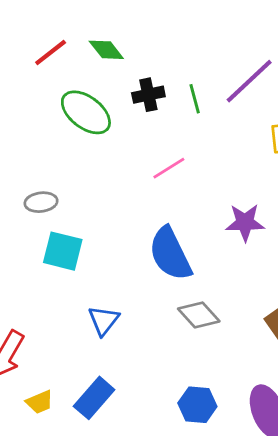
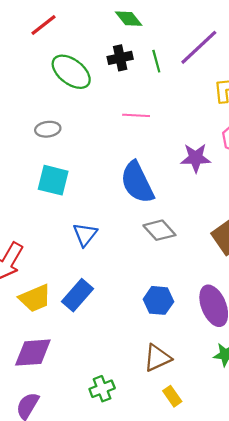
green diamond: (106, 50) -> (129, 19), moved
pink line: (169, 168) -> (136, 115), turned 35
gray ellipse: (41, 202) -> (48, 129), moved
yellow trapezoid: (40, 402) -> (35, 298), size x1.5

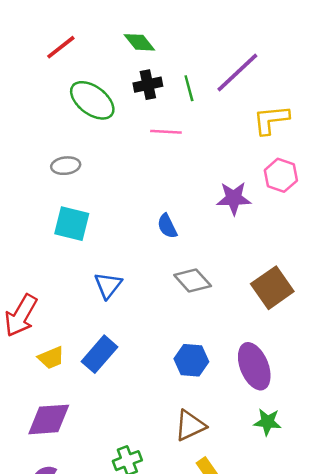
green diamond: (129, 19) -> (139, 42), moved
pink line: (136, 115) -> (166, 132), moved
blue semicircle: (137, 182) -> (167, 226), size x0.5
yellow trapezoid: (35, 298) -> (51, 358), size x0.7

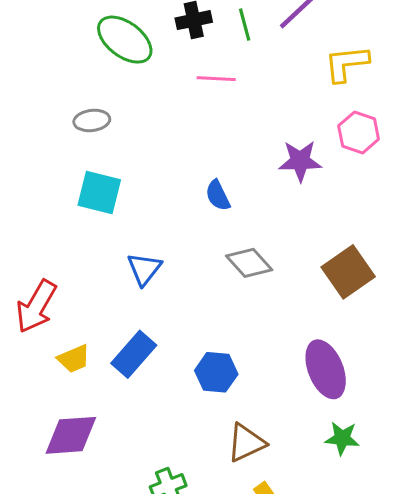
blue hexagon: (191, 360) -> (216, 372), moved

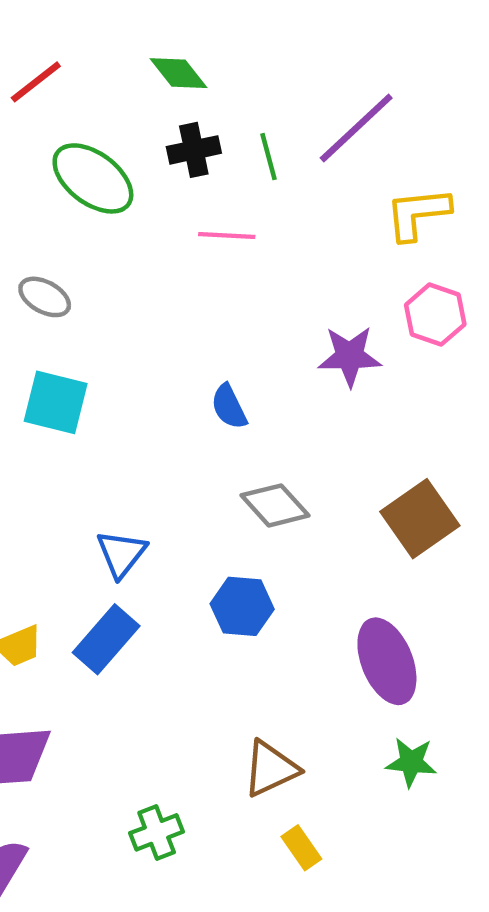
gray ellipse: (92, 120) -> (45, 297), turned 36
blue triangle: (144, 269) -> (121, 554), moved
blue hexagon: (216, 372) -> (242, 606), moved

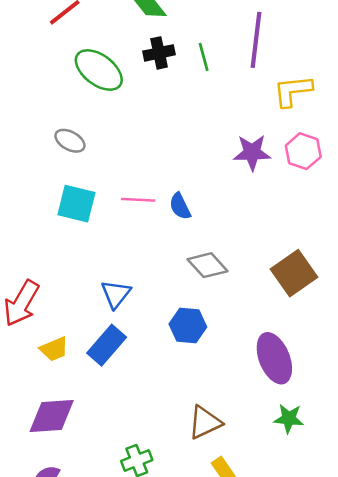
purple line: (356, 128) -> (256, 40), turned -40
pink line: (227, 236) -> (138, 200), moved
purple star: (350, 356) -> (252, 153), moved

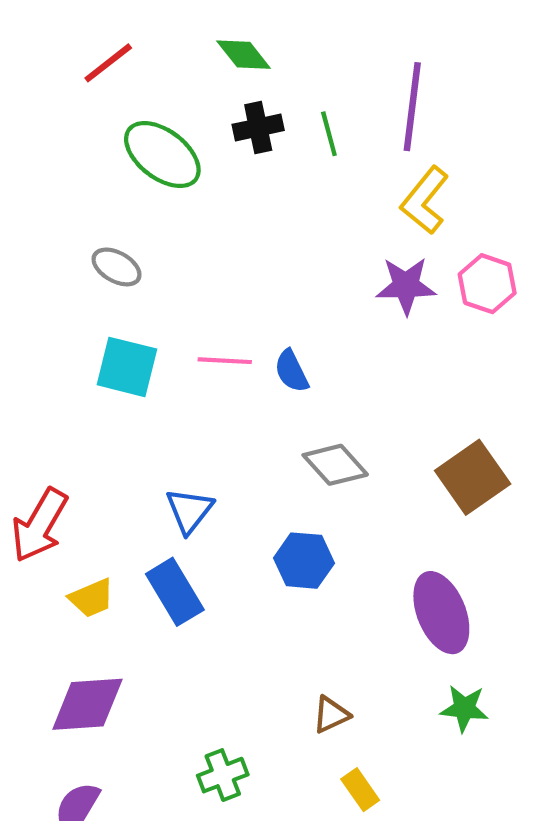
yellow L-shape: (293, 91) -> (425, 200), moved, turned -45
blue rectangle: (107, 345) -> (175, 592), turned -72
brown triangle: (205, 422) -> (331, 715), size x0.7

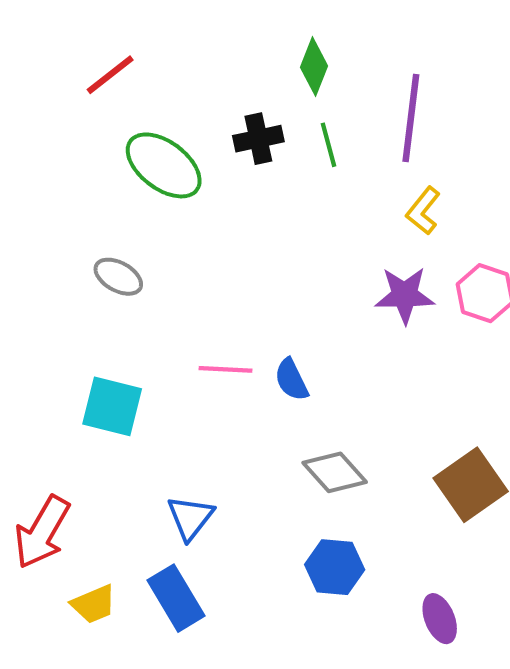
green diamond: (244, 55) -> (314, 67), moved, turned 60
yellow L-shape: (425, 200) -> (423, 211), size x0.7
cyan square: (127, 367) -> (112, 406), moved
blue hexagon: (304, 561) -> (335, 567), moved
purple ellipse: (441, 613) -> (440, 619), size x0.6

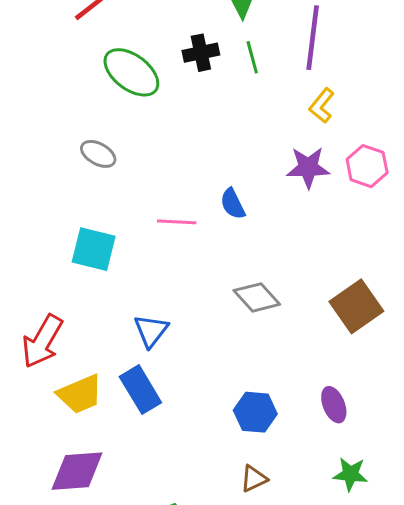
blue semicircle: (291, 380) -> (233, 204), moved
blue hexagon: (335, 567) -> (255, 412), moved
yellow trapezoid: (94, 604) -> (80, 394), size x1.4

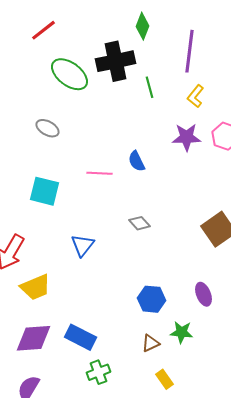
black cross: (201, 53) -> (116, 61), size x1.6
green line: (252, 57) -> (150, 87), moved
gray diamond: (257, 297) -> (140, 223), moved, size x0.7
blue rectangle: (140, 390) -> (80, 337), moved, turned -32
green star: (350, 474) -> (182, 332), moved

